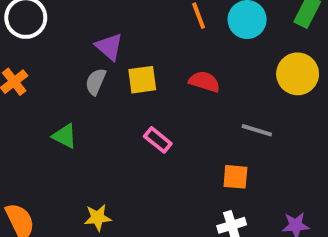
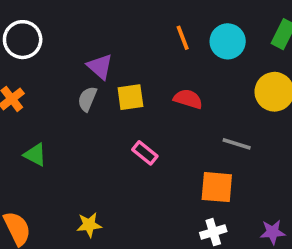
green triangle: (65, 136) -> (35, 155), moved
orange square: (235, 177) -> (217, 187), size x1.4

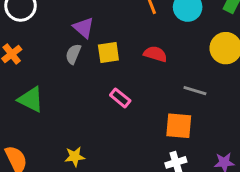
green triangle: (35, 155) -> (31, 99), size x1.4

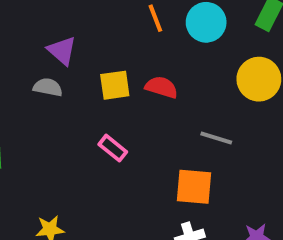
yellow square: (108, 53) -> (115, 85), moved
gray semicircle: (73, 54) -> (48, 87), turned 78

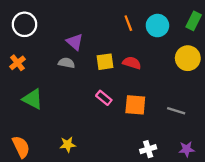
gray line: (216, 138) -> (176, 111), moved
orange square: (194, 187) -> (135, 105), moved

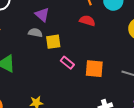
yellow square: (105, 62) -> (53, 42), moved
red semicircle: (132, 63) -> (87, 21), moved

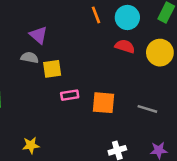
red semicircle: (87, 21) -> (125, 46), moved
pink rectangle: (67, 63) -> (70, 95), turned -48

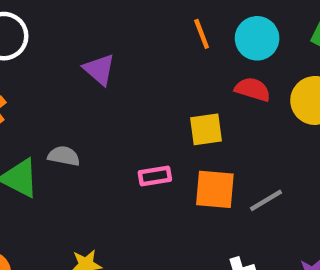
gray semicircle: (30, 58) -> (64, 156), moved
yellow square: (52, 69) -> (206, 129), moved
gray line: (147, 109) -> (266, 200), moved, turned -48

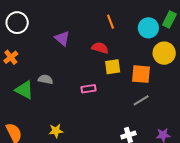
cyan circle: (257, 38) -> (148, 28), moved
red semicircle: (253, 89) -> (100, 48), moved
orange square: (215, 189) -> (141, 74), moved

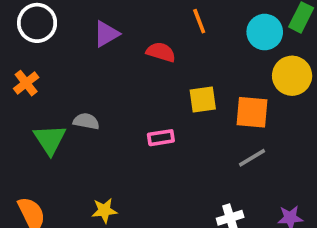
purple triangle: (62, 38) -> (106, 34), moved, turned 49
red semicircle: (100, 48) -> (161, 52), moved
green triangle: (24, 90) -> (50, 139), turned 30

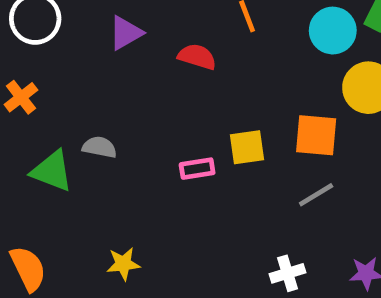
yellow square: (203, 99) -> (247, 147), moved
green triangle: (50, 139) -> (52, 171), turned -36

